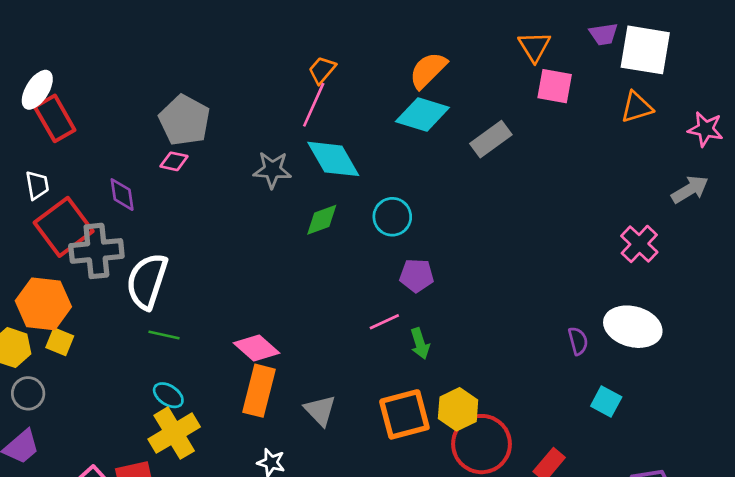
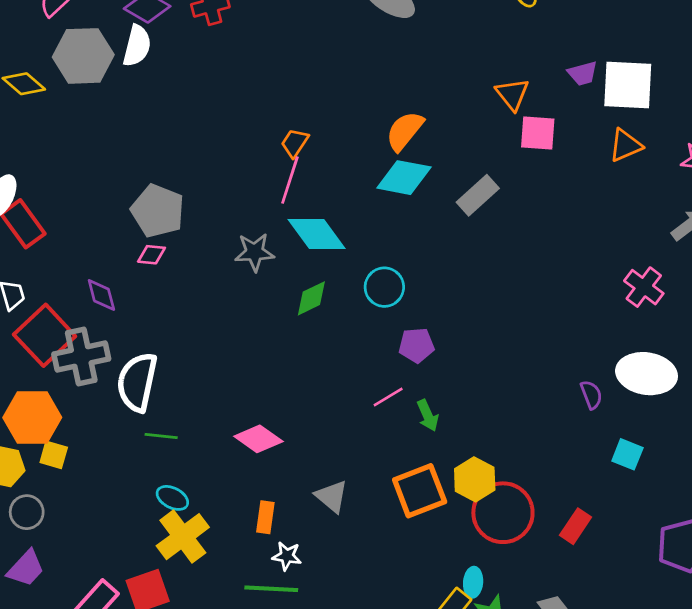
orange rectangle: (259, 391) -> (265, 517), moved, size x0.6

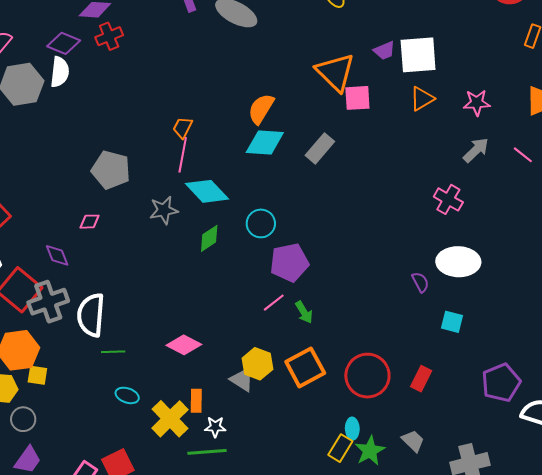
orange triangle: (512, 94) -> (335, 72), size x1.6
gray pentagon: (158, 211) -> (111, 170), moved
purple pentagon: (416, 345) -> (289, 263), size x1.5
yellow hexagon: (475, 479) -> (257, 364), moved
yellow cross: (183, 537) -> (170, 419), moved

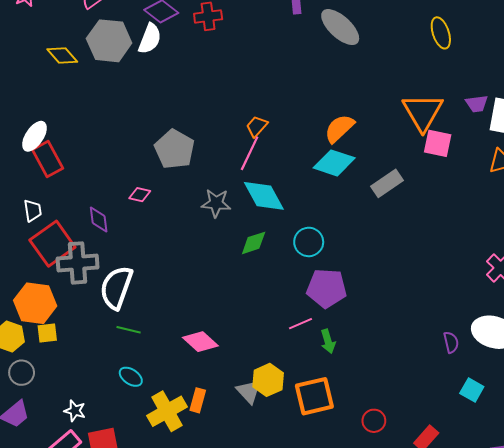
yellow square: (37, 375) -> (47, 333), turned -30
red circle: (367, 376) -> (374, 421), size x0.5
white star: (215, 427) -> (75, 411), moved

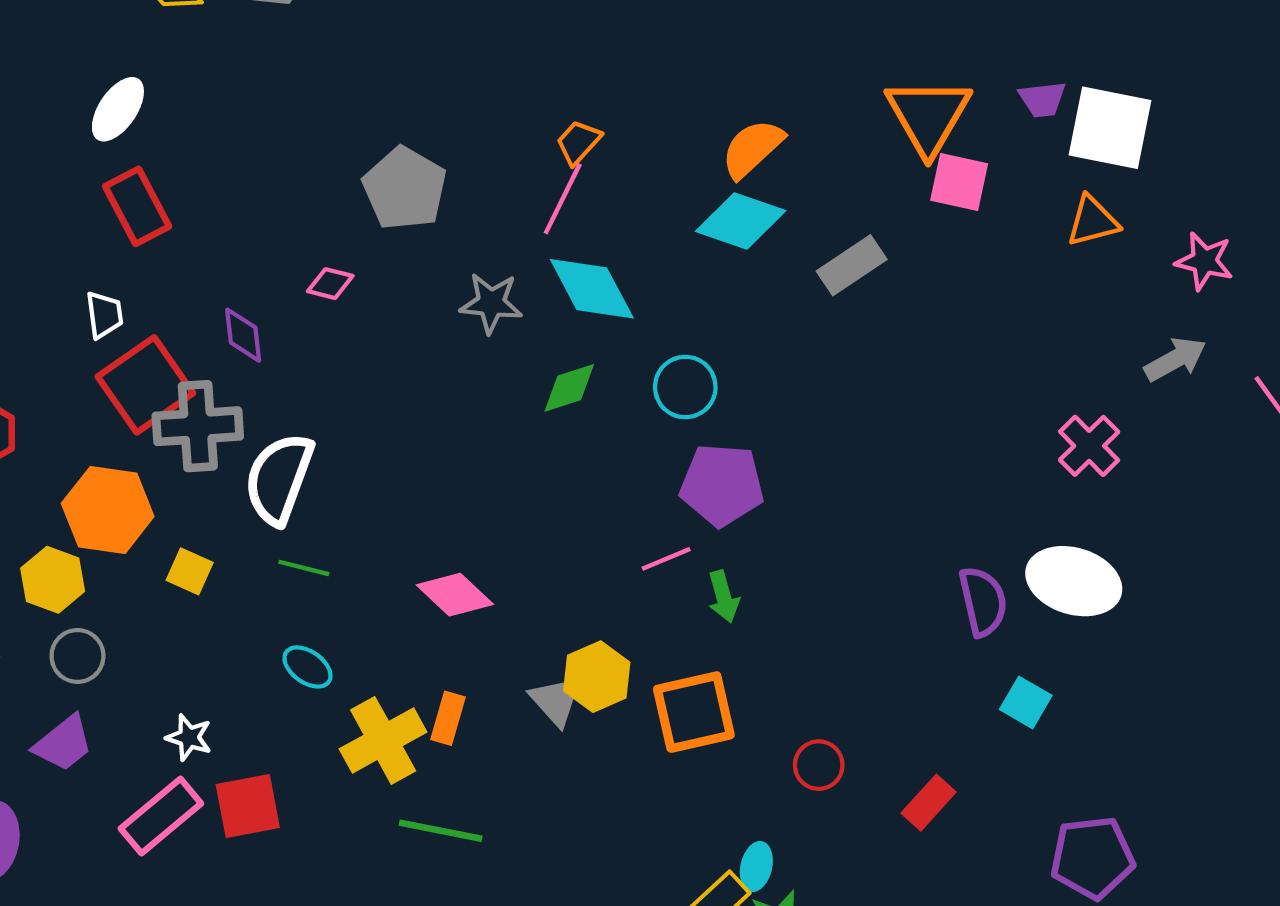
white ellipse: (34, 136) -> (118, 109), moved
yellow square: (47, 333) -> (190, 571), moved, turned 30
purple semicircle: (451, 342) -> (983, 601), size x1.5

